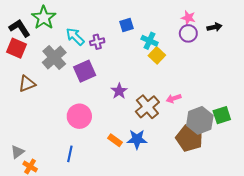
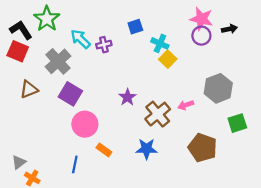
pink star: (188, 18) -> (201, 19), size x1.5
purple square: (85, 71) -> (70, 94), moved, turned -35
gray hexagon: (200, 120) -> (218, 88), moved
orange rectangle: (115, 140) -> (104, 150), moved

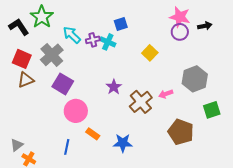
cyan cross: (160, 43) -> (108, 42), moved
red square: (18, 51) -> (22, 59), moved
blue star: (147, 149) -> (123, 143), moved

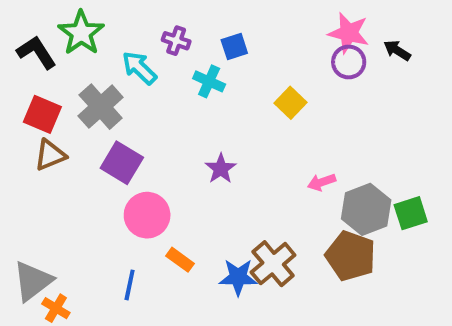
black arrow: (205, 26) -> (397, 50), turned -136
purple cross: (93, 40) -> (176, 41), moved, turned 32
gray hexagon: (195, 79) -> (366, 209), moved
brown cross: (141, 102) -> (273, 264), moved
gray triangle: (17, 145) -> (33, 281), size x1.6

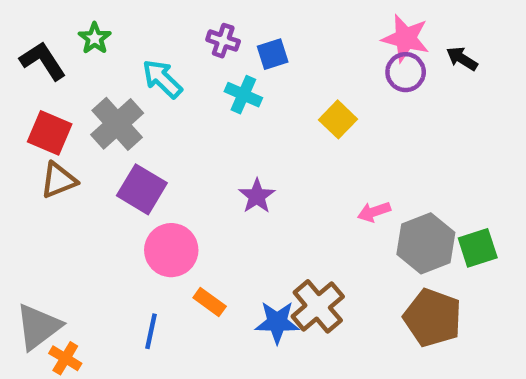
green star: (81, 33) -> (95, 38), size x0.6
purple cross: (176, 41) -> (223, 41), moved
brown pentagon: (351, 256) -> (433, 318), moved

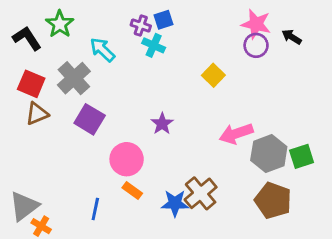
green star: (95, 38) -> (60, 24), size x1.4
blue square: (273, 54) -> (164, 20), moved
cyan cross: (243, 95) -> (154, 45), moved
pink arrow: (374, 212) -> (236, 134), size x1.6
pink circle: (171, 250) -> (127, 159), moved

